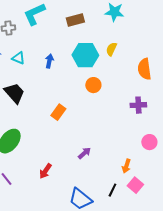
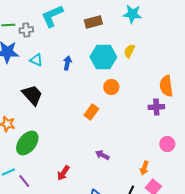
orange semicircle: (144, 69) -> (166, 86), moved
orange rectangle: (58, 112) -> (91, 112), moved
purple arrow: (84, 153) -> (102, 155), turned -112

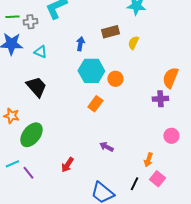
brown rectangle: (93, 22) -> (110, 32), moved
cyan hexagon: (103, 57) -> (91, 71), moved
blue arrow: (67, 63) -> (80, 44), moved
orange semicircle: (166, 86) -> (170, 78), turned 30

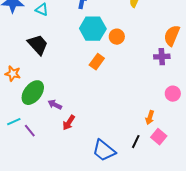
purple arrow: (106, 147) -> (55, 105), moved

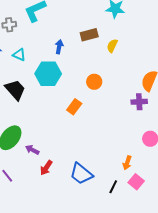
cyan hexagon: (93, 29) -> (48, 74), moved
blue trapezoid: (104, 151) -> (81, 174), moved

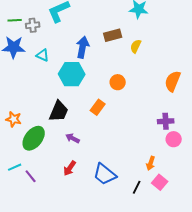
blue arrow: (59, 47) -> (83, 47), size x1.5
black trapezoid: (15, 90) -> (59, 111), moved, turned 65
purple cross: (139, 102) -> (166, 121), moved
purple arrow: (32, 150) -> (73, 138), moved

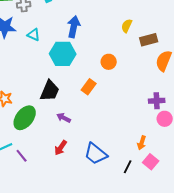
brown rectangle: (113, 35) -> (149, 40), moved

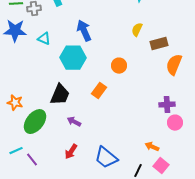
blue arrow: (74, 27) -> (84, 31), turned -35
orange arrow: (142, 143) -> (152, 147), turned 96

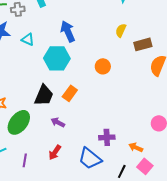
orange rectangle: (99, 91) -> (70, 93), moved
purple cross: (167, 105) -> (107, 137), moved
purple line: (32, 160) -> (25, 160), moved, turned 48

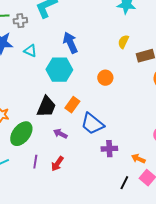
blue trapezoid: (90, 158) -> (92, 124), moved
purple line: (25, 160) -> (35, 162), moved

